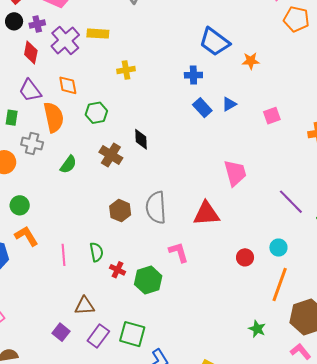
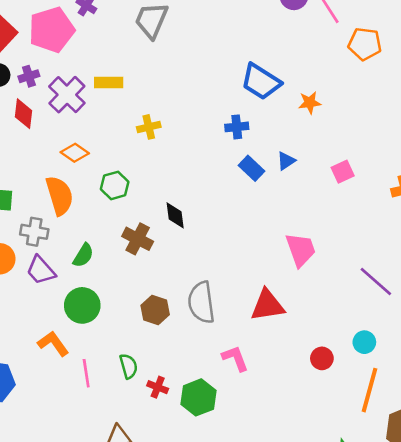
orange diamond: (68, 85) -> (75, 153), turned -40
purple trapezoid: (30, 91) -> (41, 270), moved
green circle: (20, 205) -> (82, 305), moved, size x1.4
orange L-shape: (26, 236) -> (53, 343), moved

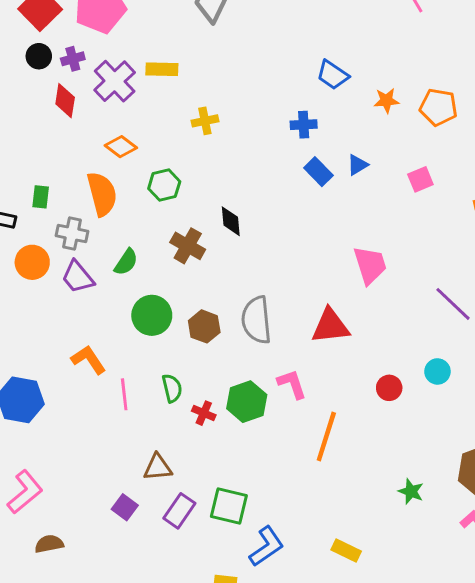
orange pentagon: (365, 44) -> (438, 107), moved
blue trapezoid: (261, 82) -> (333, 75), size x0.7
green circle: (82, 305) -> (152, 315), moved
orange line: (370, 390) -> (326, 436), moved
green hexagon: (198, 397) -> (247, 402), moved

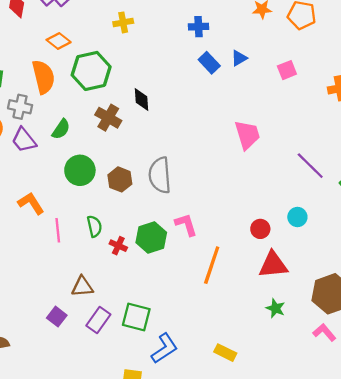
green hexagon: (164, 185) -> (91, 71), size x1.6
red triangle: (330, 326) -> (273, 265), moved

